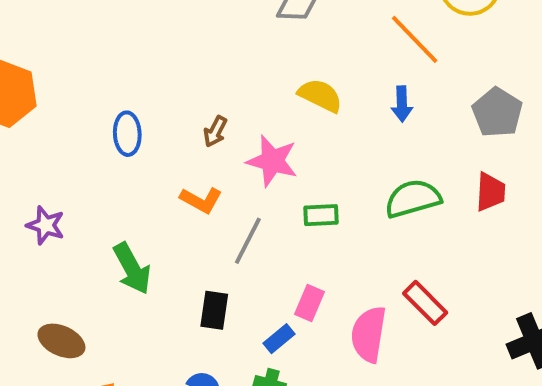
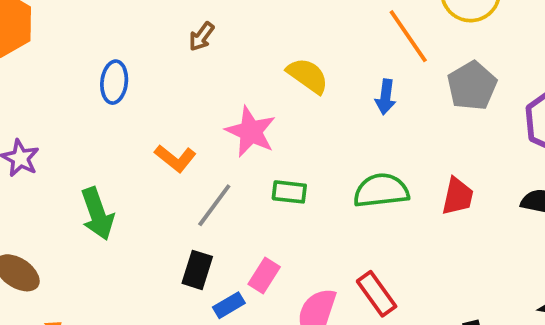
gray pentagon: (497, 112) -> (472, 86), moved
brown arrow: (215, 131) -> (201, 37), moved
black rectangle: (214, 310) -> (197, 270), moved

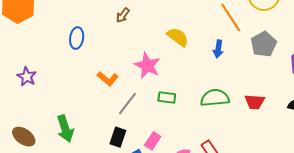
red trapezoid: (458, 196) -> (255, 102), turned 80
green arrow: (97, 214) -> (65, 129), moved

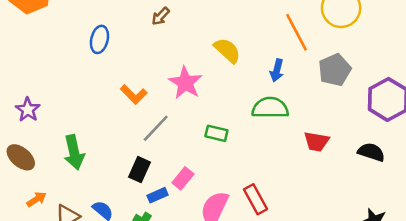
purple star: (27, 77) -> (28, 110), moved
green rectangle: (167, 98) -> (216, 133), moved
green semicircle: (215, 98) -> (270, 108), moved

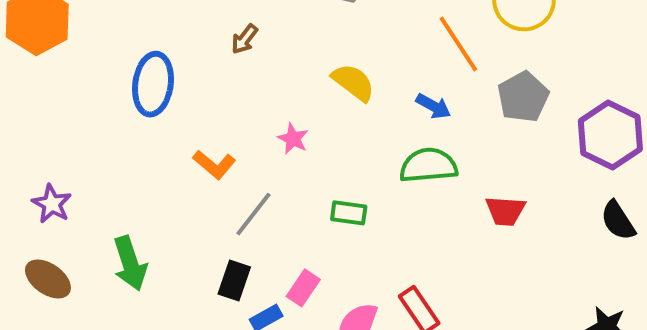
blue ellipse: (99, 39) -> (153, 84), size x1.4
blue arrow: (277, 70) -> (433, 106), turned -70
pink star: (185, 83) -> (293, 139), size x0.6
black semicircle: (371, 152) -> (618, 221), moved, turned -136

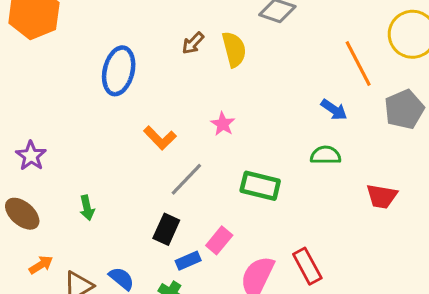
yellow semicircle: (353, 82) -> (234, 49), moved, turned 33
green semicircle: (428, 165) -> (326, 155), size x0.7
green rectangle: (349, 213) -> (260, 186), size x1.4
green arrow: (130, 263) -> (87, 208), size x0.6

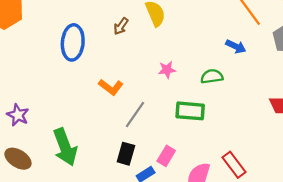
brown arrow: (193, 43) -> (121, 26), moved
pink star: (223, 124) -> (167, 70), moved, turned -30
green semicircle: (326, 155) -> (212, 76), moved
green arrow: (87, 208) -> (65, 147), size x2.0

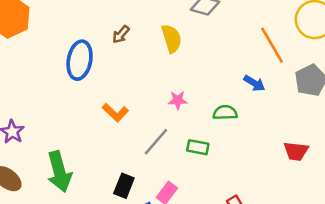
brown arrow: (121, 26) -> (121, 34), moved
green rectangle: (190, 111) -> (198, 147), size x0.7
gray line: (135, 115) -> (156, 142), moved

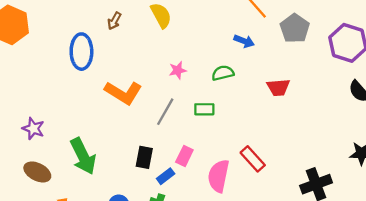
orange L-shape: (115, 113) -> (123, 93), size x1.5
red trapezoid: (296, 151) -> (278, 87), moved

